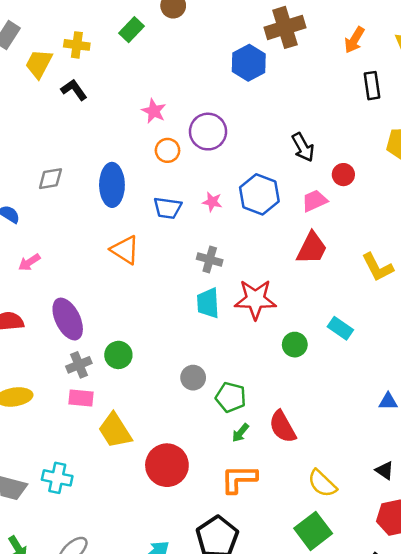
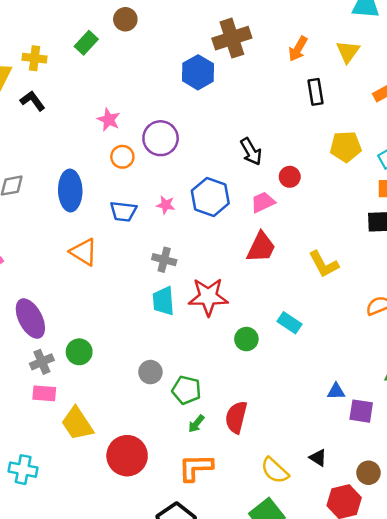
red semicircle: (283, 427) -> (236, 417), turned 44
black triangle: (385, 470) -> (318, 458), moved

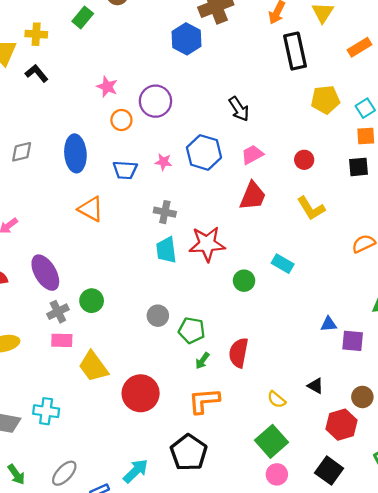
black rectangle: (315, 92) -> (295, 51), size x1.5
red circle: (290, 177) -> (304, 160), moved
yellow semicircle: (275, 470) -> (277, 399), size x0.7

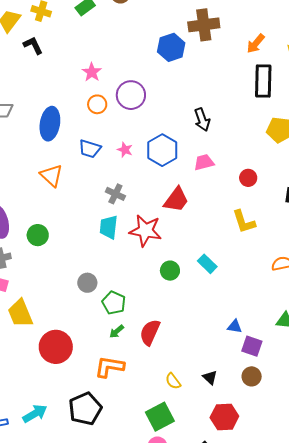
red trapezoid: (253, 196) -> (176, 200), moved
green circle: (92, 301) -> (38, 235), moved
brown circle: (362, 397) -> (252, 376), moved

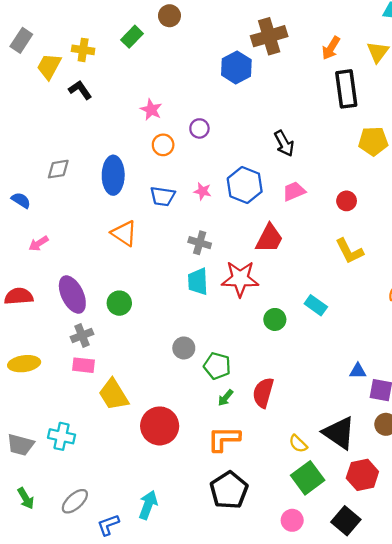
purple circle: (131, 95) -> (199, 128), size x0.6
black triangle: (210, 377) -> (339, 433), size x2.0
black pentagon: (85, 409) -> (229, 490), moved
cyan arrow: (35, 414) -> (148, 505), turned -30
green square: (160, 417) -> (308, 478), moved

